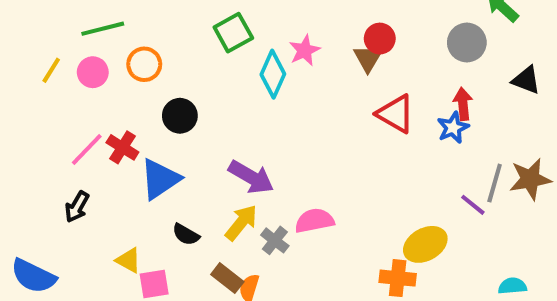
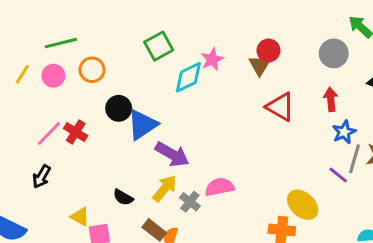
cyan diamond: (273, 74) -> (188, 77), turned 40
blue star: (453, 128) -> (344, 132), moved
blue triangle: (160, 179) -> (142, 125), moved
yellow ellipse: (425, 244) -> (303, 205), turned 72

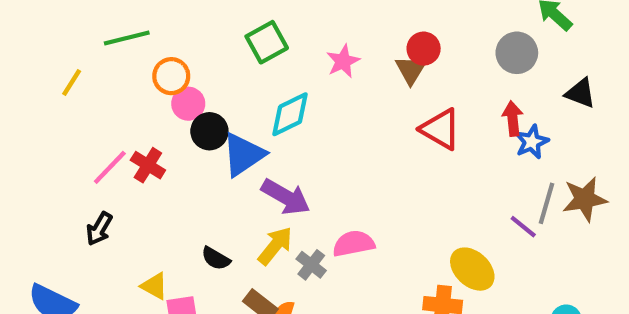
pink circle: (53, 76) -> (188, 104), moved
cyan diamond: (188, 77) -> (290, 114), moved
blue star: (344, 132) -> (532, 142), moved

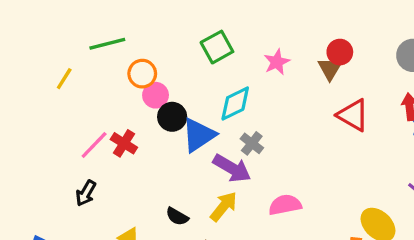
gray cross: (311, 265) -> (252, 143), moved

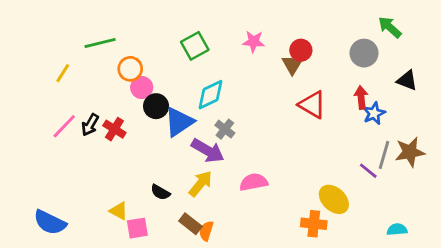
pink star: (277, 62) -> (254, 42), moved, turned 30
pink line: (94, 145) -> (64, 126), moved
black arrow: (86, 193) -> (90, 125), moved

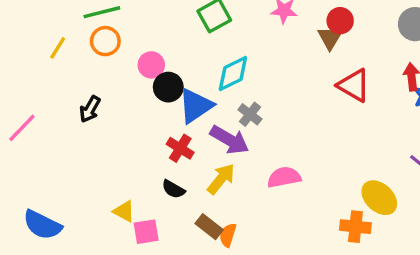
orange circle: (130, 69) -> (105, 41), moved
pink line: (64, 126) -> (22, 128), moved
red cross: (114, 129) -> (180, 148), moved

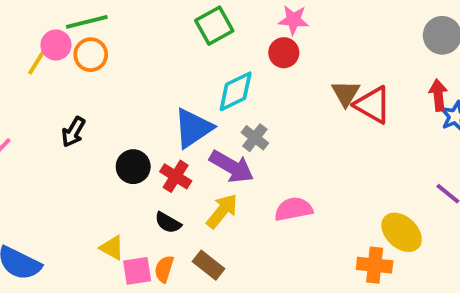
red circle: (340, 21) -> (284, 53), moved
brown triangle: (330, 38) -> (346, 93), moved
pink circle: (151, 65) -> (56, 45), moved
black circle: (168, 87) -> (133, 167), moved
orange semicircle: (228, 235) -> (164, 269), moved

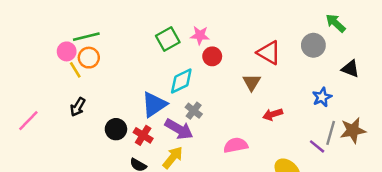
pink star: (293, 20) -> (200, 35), moved
yellow line: (37, 62) -> (75, 70), moved, turned -63
red arrow: (438, 95) -> (273, 114), moved, turned -102
red triangle: (373, 105) -> (269, 53), moved
pink semicircle: (293, 209) -> (236, 145), moved

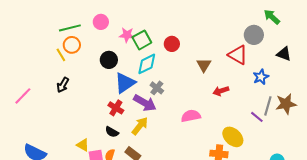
pink star: (200, 35) -> (127, 35), moved
green square: (168, 39) -> (142, 40), moved
pink circle: (67, 51) -> (101, 22), moved
red triangle: (269, 53) -> (238, 55), moved
black circle: (116, 129) -> (109, 60), moved

